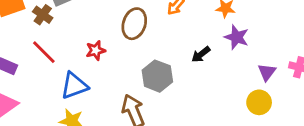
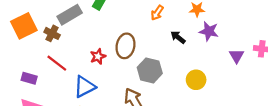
brown ellipse: (134, 24) -> (125, 46), moved
black arrow: (201, 54) -> (178, 37), moved, turned 84
yellow circle: (259, 102) -> (196, 80), moved

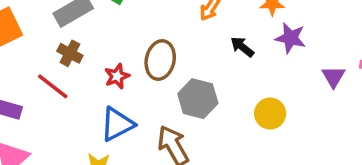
brown cross: (52, 33) -> (70, 53), moved
blue triangle: (85, 87) -> (117, 124), moved

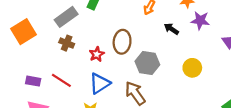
red line: (53, 86) -> (61, 80), moved

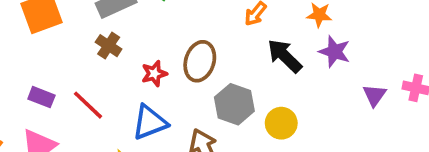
black arrow: (171, 29) -> (285, 56), size x1.5
yellow circle: (192, 68) -> (281, 123), moved

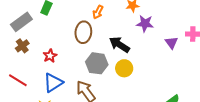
brown cross: (109, 46) -> (22, 46), turned 32
black arrow: (285, 56) -> (119, 45), moved
brown ellipse: (200, 61) -> (83, 32), moved

